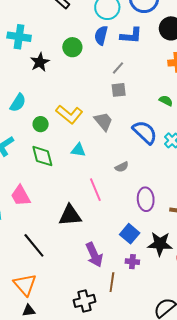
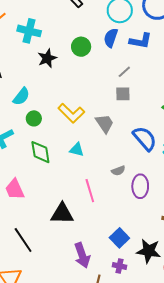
green circle: (41, 124) -> (34, 118), moved
purple ellipse: (146, 199) -> (140, 186), moved

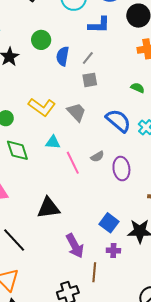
blue semicircle: (111, 38) -> (63, 56), moved
pink line: (90, 191) -> (73, 163), moved

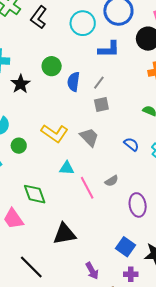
blue semicircle: (118, 121) -> (131, 144), size x0.6
green diamond: (17, 150) -> (35, 194), moved
purple ellipse: (121, 169) -> (138, 205), moved
purple arrow: (75, 246) -> (92, 271), size x0.7

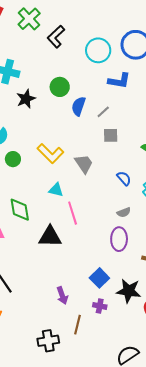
gray square: (101, 105) -> (111, 135), moved
gray semicircle: (112, 181) -> (124, 212), moved
black triangle: (64, 234) -> (50, 237), moved

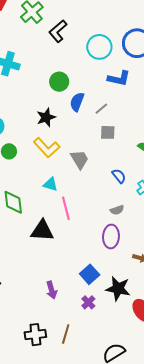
black star: (26, 99) -> (46, 117), moved
purple cross: (100, 306) -> (88, 302), turned 32
brown line: (77, 325) -> (66, 334), moved

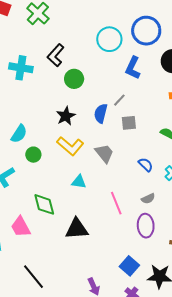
black L-shape: (58, 31) -> (56, 55), moved
blue L-shape: (119, 78) -> (133, 68), turned 110
blue semicircle: (77, 102) -> (101, 113), moved
pink line: (66, 208) -> (116, 203), moved

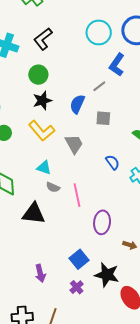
green circle: (74, 79) -> (38, 75), moved
gray line: (119, 100) -> (99, 86), moved
gray semicircle: (148, 199) -> (53, 187), moved, turned 40

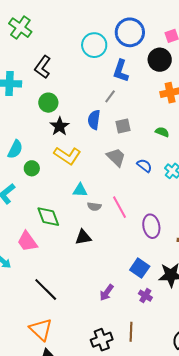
gray trapezoid: (74, 144) -> (116, 157), moved
black triangle: (34, 214) -> (83, 237), size x0.7
purple arrow: (40, 273) -> (107, 293), turned 66

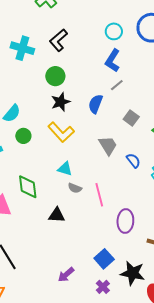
cyan circle: (94, 45) -> (114, 31), size x0.7
blue L-shape: (121, 71) -> (113, 61), moved
gray square: (123, 126) -> (131, 118), moved, turned 35

